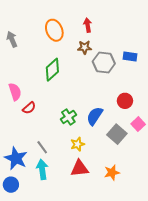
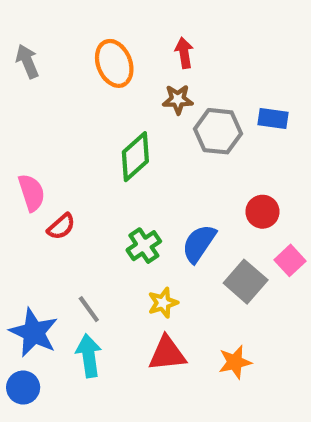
gray arrow: (12, 39) -> (27, 61), moved
green diamond: (52, 70) -> (135, 157), moved

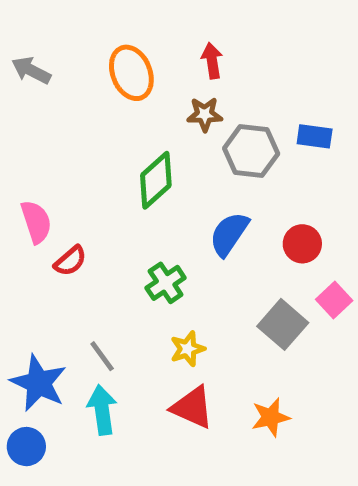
gray arrow: (27, 61) -> (31, 70), turned -40
blue semicircle: (199, 243) -> (229, 234), moved
red triangle: (167, 354) -> (192, 407), turned 30

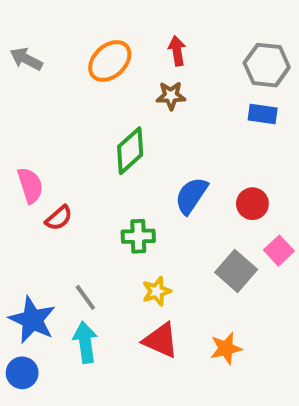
orange ellipse: (131, 73) -> (110, 61), turned 69
gray hexagon: (251, 151) -> (267, 65), moved
green cross: (166, 283) -> (138, 236), turned 32

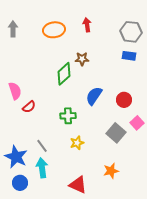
gray arrow: (26, 59) -> (13, 29), turned 63
orange ellipse: (110, 61) -> (54, 30), turned 35
brown star: (171, 96) -> (82, 59), moved
red triangle: (161, 340) -> (78, 185), moved
blue circle: (22, 373) -> (20, 183), moved

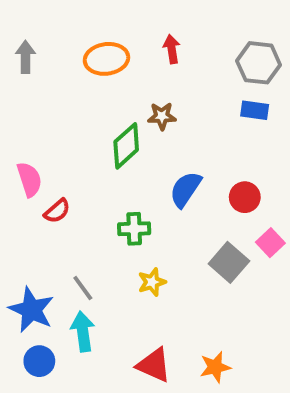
orange star: (111, 171) -> (215, 367), moved

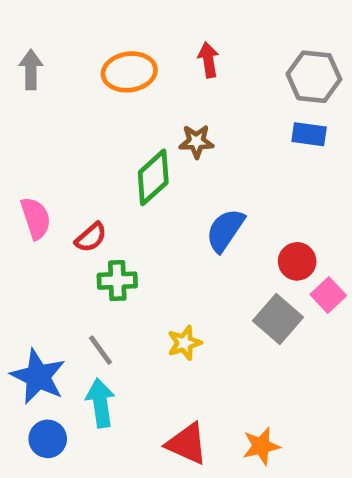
red circle: (245, 197) -> (297, 261), moved
red semicircle: (57, 211) -> (91, 237), moved
green cross: (134, 229) -> (117, 281), moved

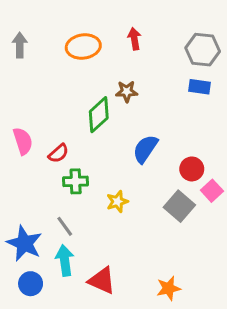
yellow star: (184, 343) -> (117, 202), moved
red triangle: (187, 444) -> (102, 281), moved

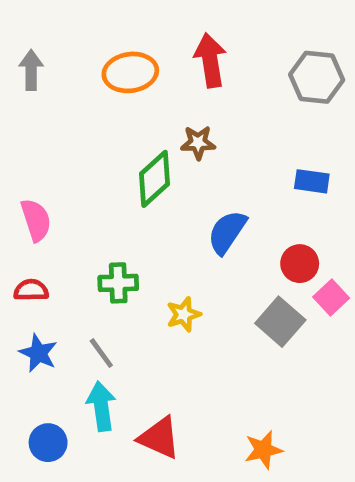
red arrow: (134, 39) -> (210, 60), size x1.5
blue rectangle: (200, 87) -> (312, 181), moved
red semicircle: (58, 153) -> (31, 290), moved, turned -140
blue star: (24, 243) -> (38, 353), moved, size x0.7

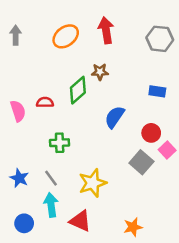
orange ellipse: (130, 72) -> (66, 36), turned -30
red semicircle: (31, 290) -> (45, 102), moved
yellow star: (184, 314) -> (93, 183), moved, size x1.6

